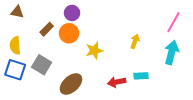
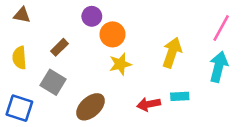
brown rectangle: (47, 29) -> (59, 47), moved
orange circle: (69, 33) -> (112, 34), moved
yellow arrow: (135, 41) -> (172, 53), size x1.6
blue square: (15, 70) -> (19, 108), moved

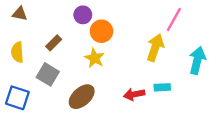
pink line: (221, 28) -> (174, 20), moved
yellow star: (120, 64) -> (94, 58), moved, turned -30

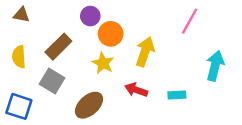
brown rectangle: (54, 43) -> (58, 47), size x1.5
yellow arrow: (155, 48) -> (145, 52), moved
red arrow: (134, 94) -> (136, 90), moved, turned 30

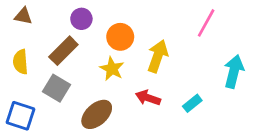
purple circle: (90, 16) -> (81, 19), moved
cyan rectangle: (177, 95) -> (192, 103), turned -36

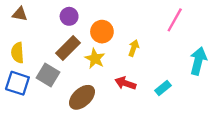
brown rectangle: (63, 51) -> (68, 48), moved
yellow arrow: (158, 56) -> (134, 48), size x0.6
blue square: (20, 116) -> (17, 83), moved

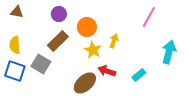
yellow star: (95, 59) -> (93, 50), moved
brown ellipse: (82, 97) -> (85, 83), moved

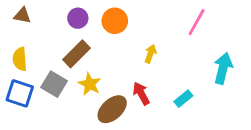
orange circle: (87, 27) -> (115, 21), moved
yellow star: (93, 50) -> (90, 84), moved
red arrow: (107, 71) -> (141, 93), turned 42

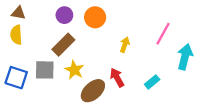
pink line: (197, 22) -> (163, 34), moved
yellow semicircle: (20, 59) -> (16, 35), moved
gray square: (54, 84) -> (45, 70), turned -30

